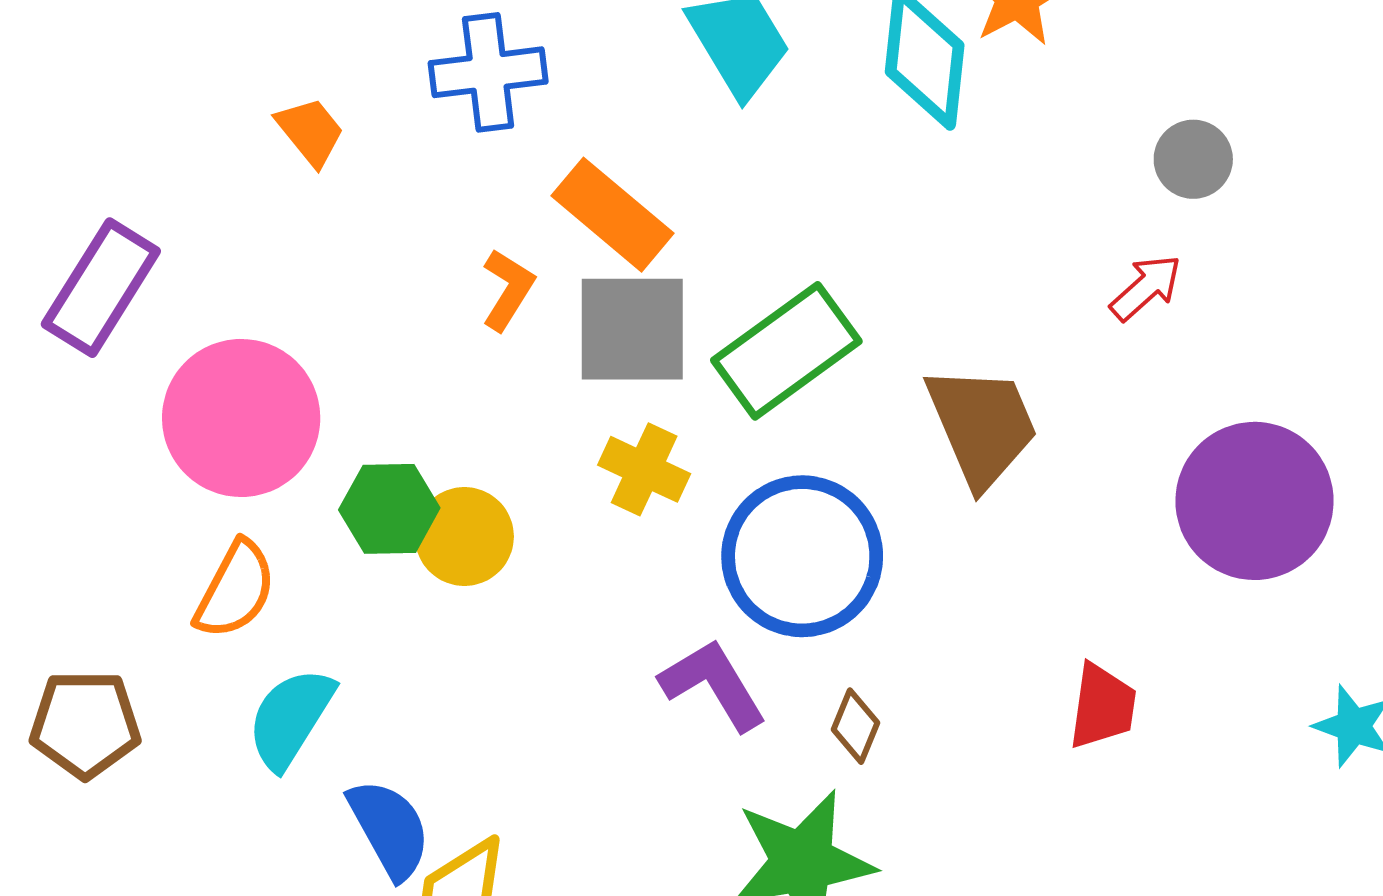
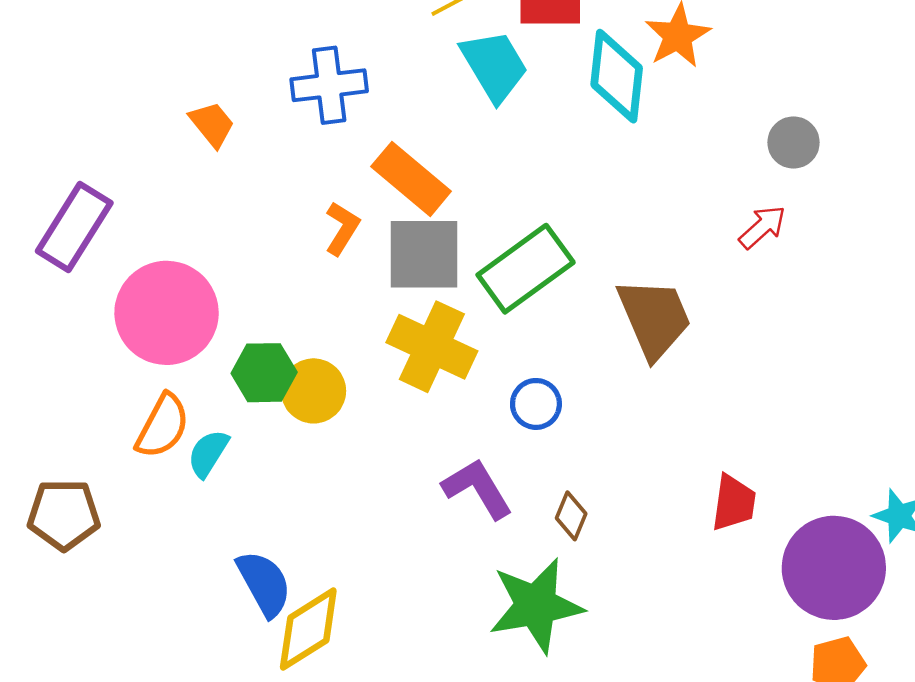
yellow cross: (644, 469) -> (432, 347), size x1.5
purple circle: (1255, 501) -> (834, 568), moved
blue circle: (802, 556) -> (536, 404), size x0.5
cyan semicircle: (291, 718) -> (208, 453), moved, size x0.7

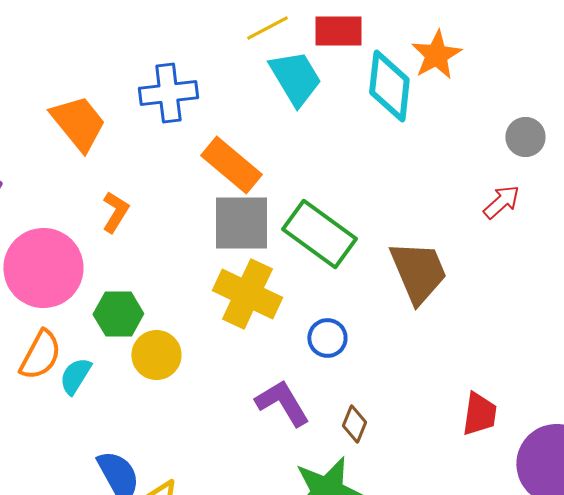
orange trapezoid: (212, 124) -> (78, 123), size x1.6
orange L-shape: (342, 228) -> (115, 212), moved
green rectangle: (526, 269) -> (319, 234), turned 72
yellow circle: (314, 391) -> (156, 355), moved

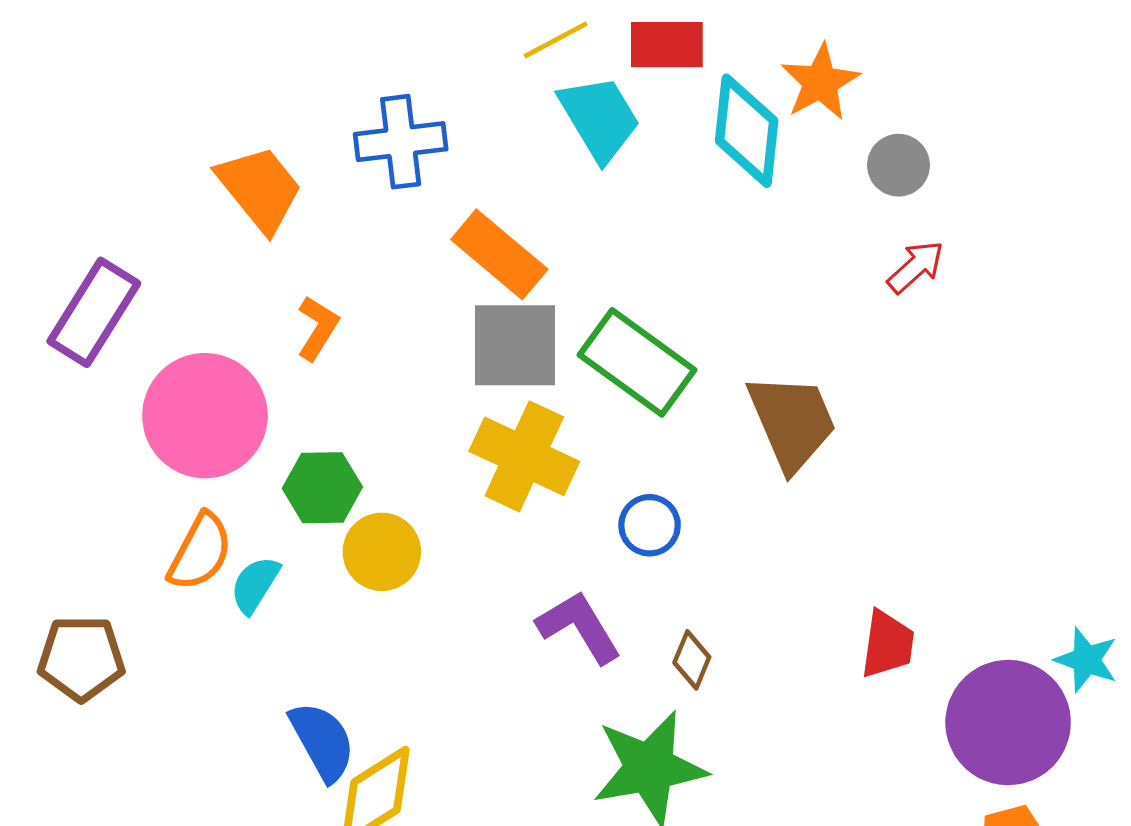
gray circle: (525, 137) -> (898, 165), moved
red arrow: (501, 202) -> (916, 267), moved

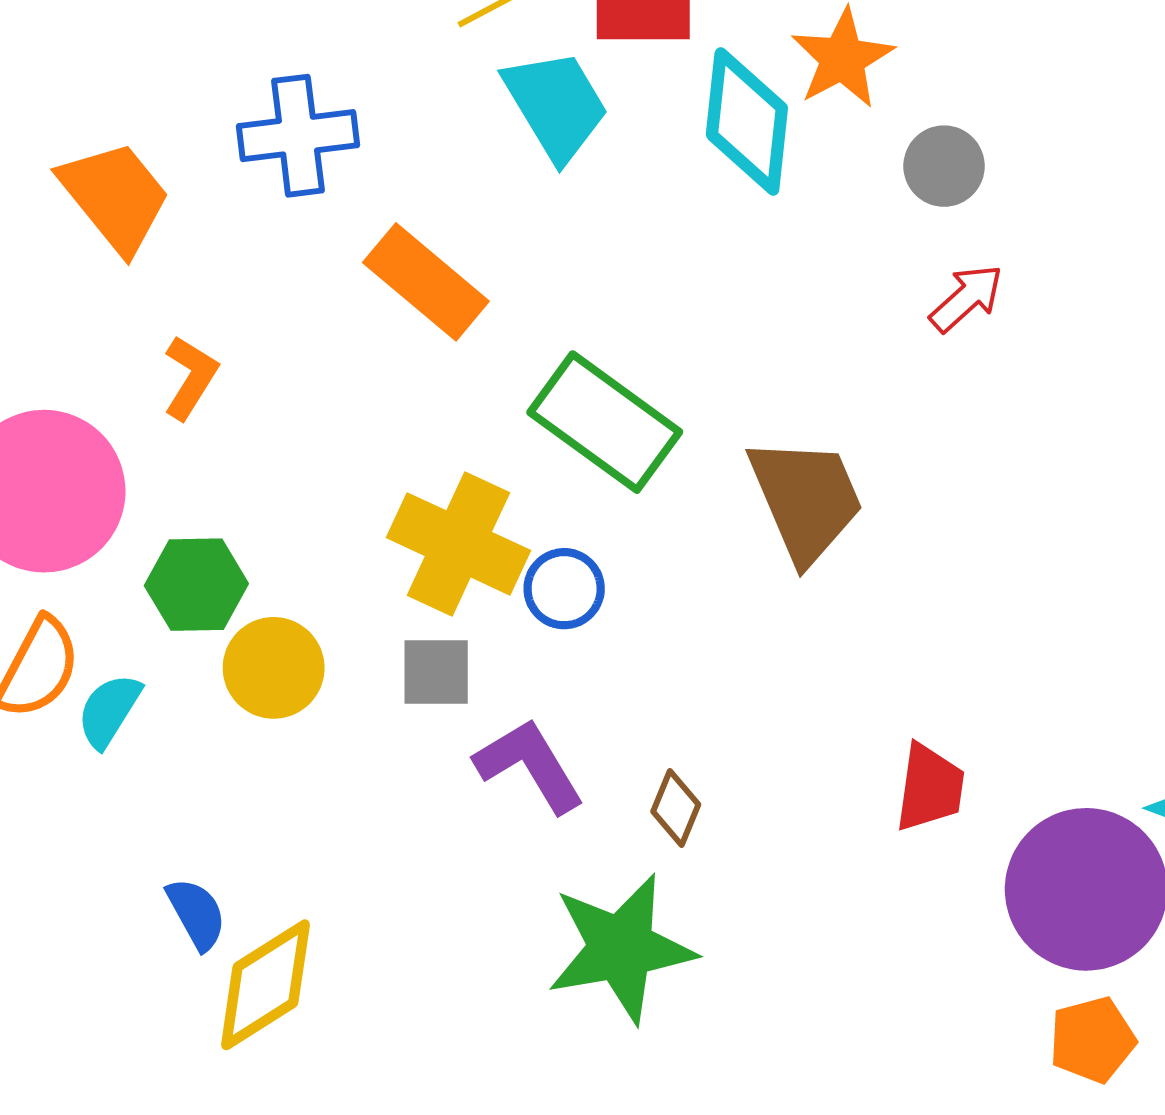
gray square: (515, 345) -> (436, 672), moved, size x0.6
blue circle: (650, 525) -> (564, 589), moved
blue semicircle: (322, 741) -> (196, 914), size x0.7

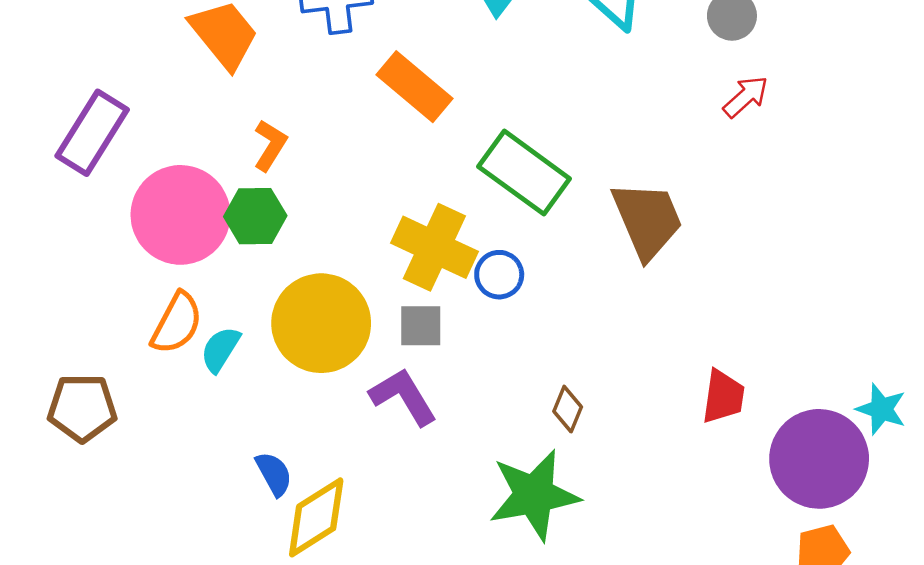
green hexagon: (196, 585) -> (255, 216), moved
yellow circle: (274, 668) -> (321, 323), size x1.6
purple L-shape: (530, 765) -> (403, 397), moved

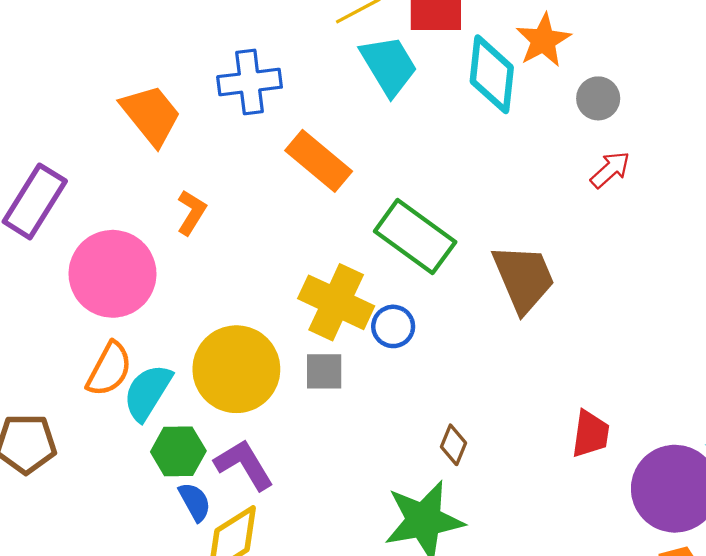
green hexagon: (255, 216) -> (178, 451), moved
cyan semicircle: (220, 349) -> (148, 392), size x1.4
purple L-shape: (403, 397) -> (244, 465), moved

